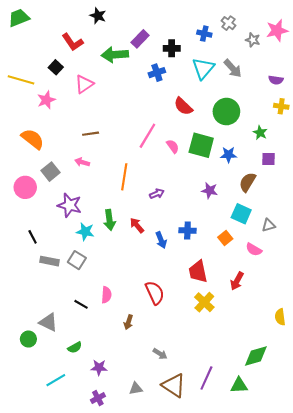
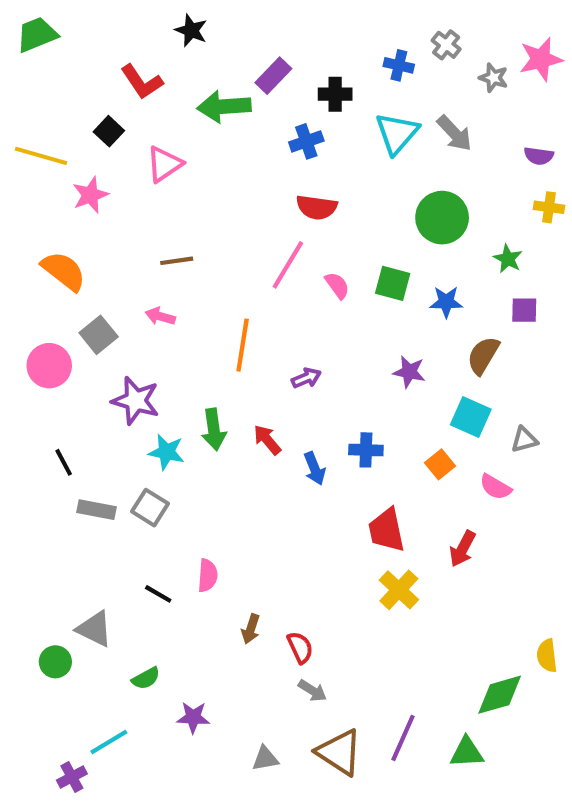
red semicircle: (183, 106) -> (317, 207), moved, turned -36
green square: (201, 145) -> (393, 283), size x0.7
red semicircle: (155, 293) -> (300, 647), moved, size x0.7
yellow semicircle: (280, 317) -> (547, 656), moved
purple cross: (98, 398) -> (72, 777), moved

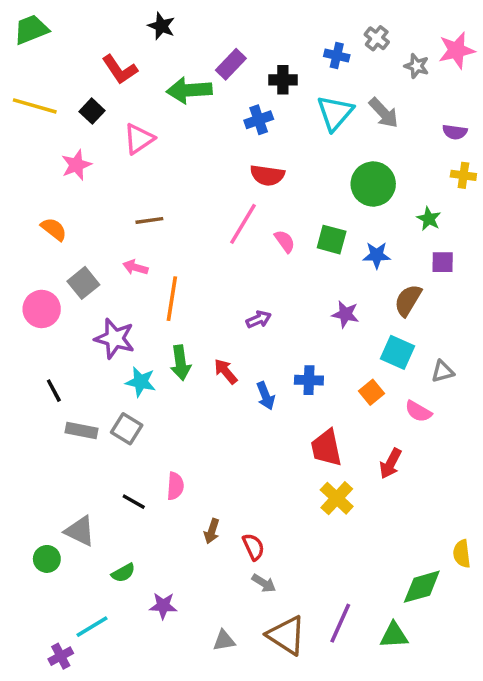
yellow line: (41, 156) -> (35, 106), moved
orange semicircle: (64, 271) -> (54, 229), size x0.7
orange line: (243, 345) -> (172, 299), moved

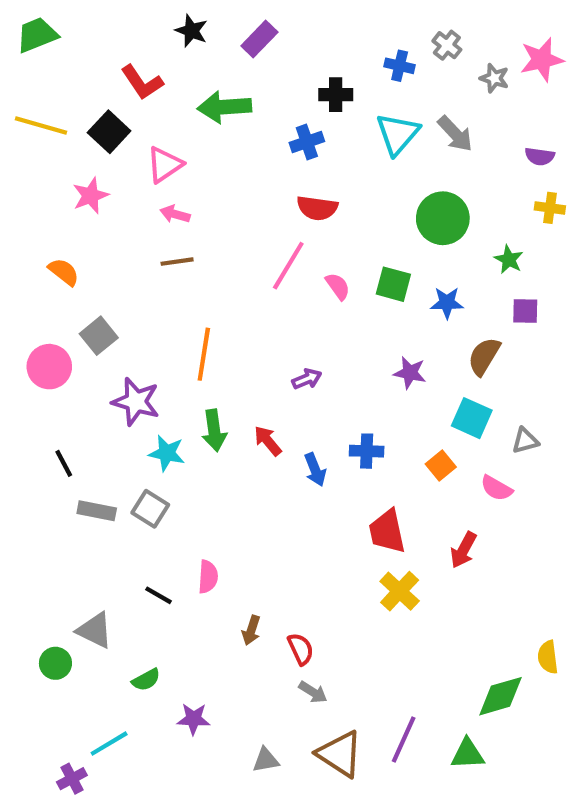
purple rectangle: (231, 64) -> (259, 39), moved
black square: (92, 111) -> (109, 132), size x1.4
pink arrow: (135, 267) -> (175, 214), moved

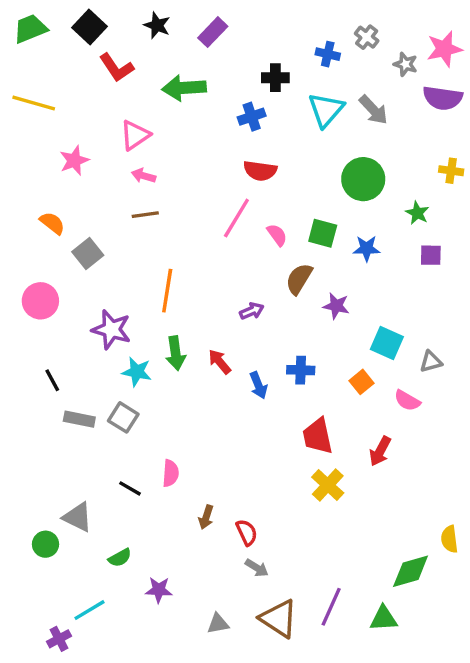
black square: (109, 132) -> (89, 27), moved
purple semicircle: (540, 156) -> (443, 98), moved, size x1.6
gray square: (99, 336) -> (88, 253), moved
brown semicircle: (484, 356) -> (299, 279), moved

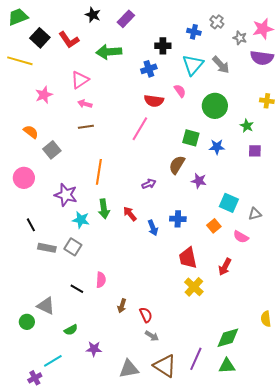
black square: (89, 27) -> (40, 38), moved
pink semicircle: (277, 235) -> (180, 91), moved
green diamond: (411, 571) -> (228, 338), moved
gray triangle: (218, 624) -> (129, 369), size x1.5

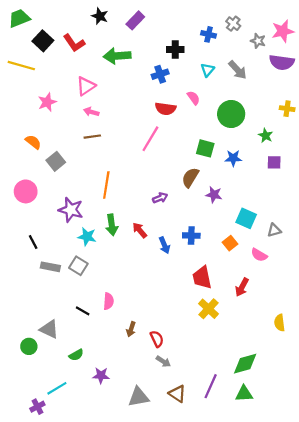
cyan triangle: (193, 65) -> (207, 70), size x0.6
yellow semicircle: (266, 319) -> (280, 323), moved
brown triangle: (165, 366) -> (177, 394), size x0.7

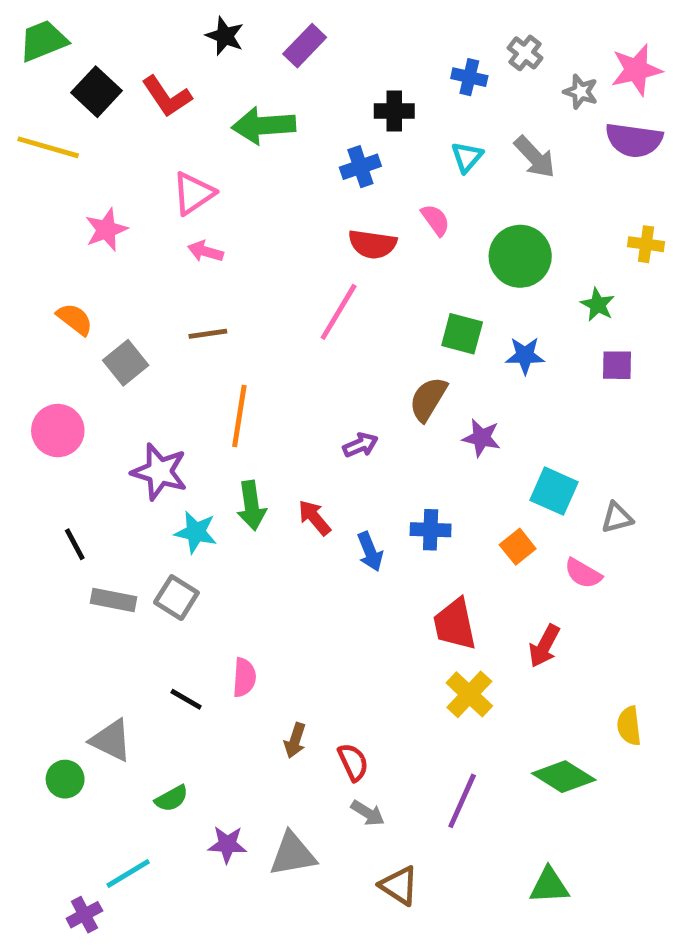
brown line: (92, 137) -> (208, 334), moved
green diamond: (245, 364) -> (564, 777), moved, turned 48
purple line: (211, 386) -> (462, 801), moved
gray triangle: (139, 397) -> (293, 854), moved

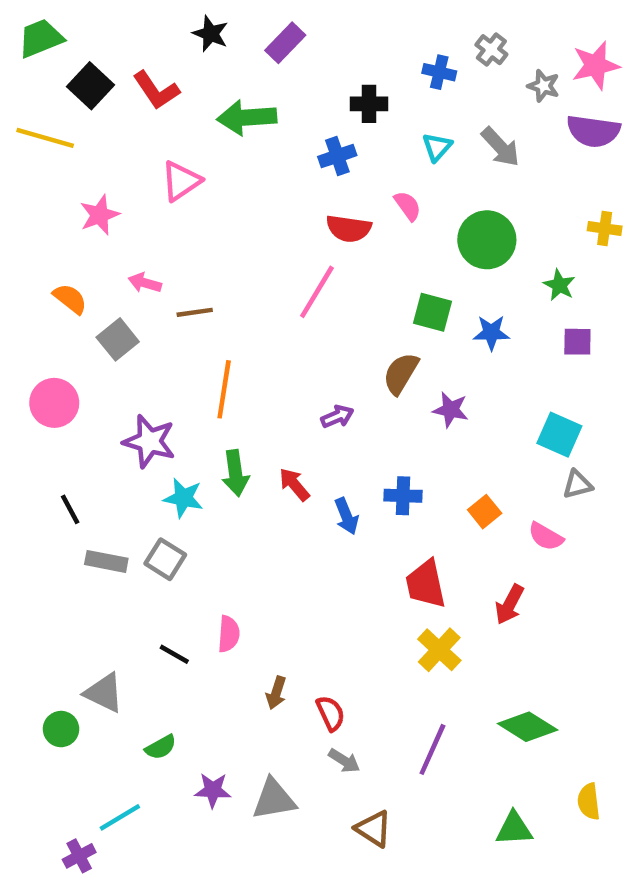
pink arrow: (205, 251) -> (145, 283), moved
cyan square: (554, 491) -> (559, 435), moved
yellow semicircle: (629, 726) -> (589, 802), moved

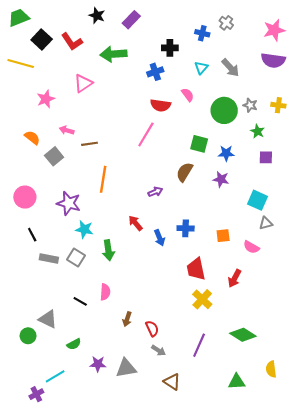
gray star: (543, 86) -> (250, 105), moved
pink circle: (54, 403) -> (25, 197), moved
purple star: (451, 410) -> (221, 179), moved
green arrow: (235, 473) -> (108, 250), moved
orange square: (485, 512) -> (223, 236), turned 32

